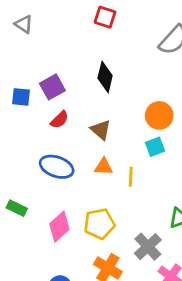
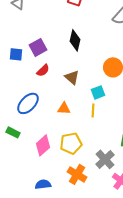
cyan square: (155, 147) -> (98, 92), moved
blue ellipse: (57, 167) -> (28, 103), moved, turned -65
orange triangle: (104, 167) -> (64, 108), moved

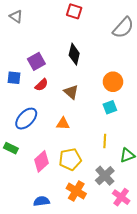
blue square: (16, 54) -> (14, 78), moved
cyan square: (98, 92) -> (110, 107), moved
yellow line: (93, 110) -> (105, 141), moved

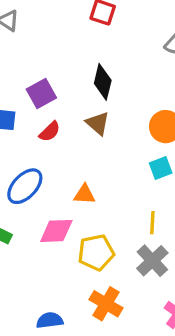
brown triangle: (71, 92) -> (98, 123), moved
pink diamond: (42, 161) -> (56, 231), moved, turned 40
gray cross: (105, 176) -> (152, 261), moved

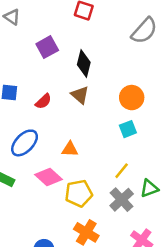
purple square: (41, 93) -> (47, 47), moved
yellow line: (152, 223) -> (122, 171), turned 36
pink diamond: (56, 231) -> (48, 177), turned 44

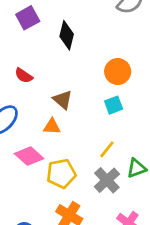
brown triangle: (80, 95) -> (63, 100), moved
red semicircle: (43, 101) -> (24, 76), turned 78

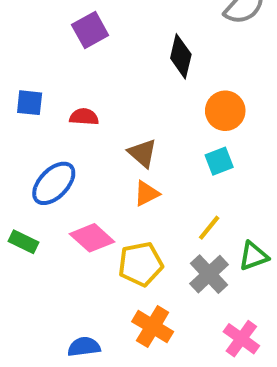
black diamond: (67, 35) -> (181, 56), moved
red semicircle: (24, 76) -> (84, 117), turned 150
orange triangle: (52, 127) -> (147, 193), moved, turned -30

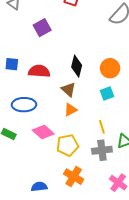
black diamond: (181, 56) -> (77, 66), moved
red semicircle: (84, 117) -> (39, 71), size x1.5
blue ellipse: (54, 183) -> (24, 105), turned 45
yellow line: (209, 228) -> (102, 127), turned -56
gray cross: (209, 274) -> (102, 150), turned 36

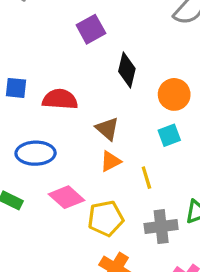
purple square: (42, 28) -> (91, 29), moved
black diamond: (77, 66) -> (127, 70), moved
yellow line: (102, 127) -> (146, 178), moved

